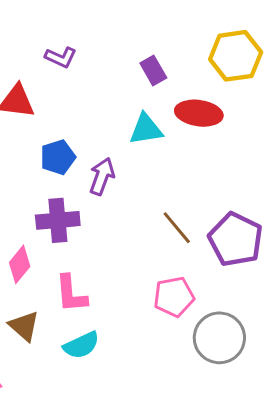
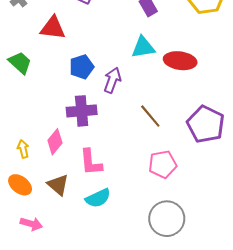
red ellipse: (199, 113) -> (180, 61), moved
brown line: (177, 228) -> (150, 116), moved
gray circle: (219, 338) -> (167, 219), moved

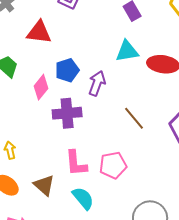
pink diamond: (55, 142) -> (41, 87), moved
pink pentagon: (163, 164) -> (113, 165), moved
cyan semicircle: (98, 198) -> (83, 198), turned -105

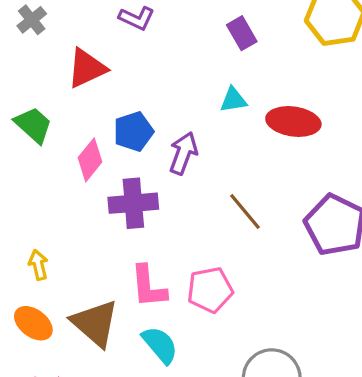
red triangle: (39, 32) -> (87, 68), turned -32
cyan triangle: (127, 51) -> (233, 100), size x0.7
brown triangle: (44, 185) -> (95, 323), size x1.4

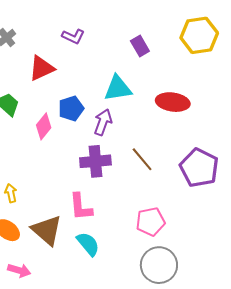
cyan triangle: (233, 100) -> (118, 88), moved, size x1.6
purple cross: (133, 203) -> (95, 161), moved
pink pentagon: (210, 290) -> (151, 222), moved

